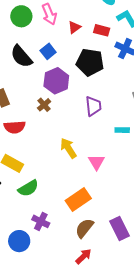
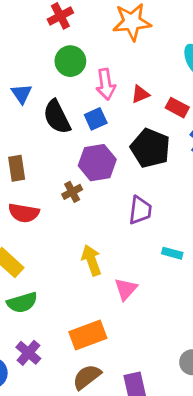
pink arrow: (49, 14) -> (106, 84), moved

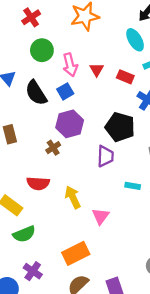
red triangle: (140, 94) -> (97, 70), turned -32
black pentagon: (150, 148) -> (120, 127), moved
red semicircle: (24, 213) -> (38, 183), moved

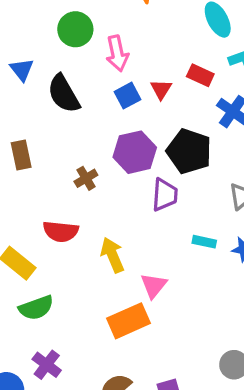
red triangle: (97, 70) -> (161, 89), moved
blue square: (65, 91) -> (128, 96), moved
purple hexagon: (70, 124) -> (135, 152), moved
orange rectangle: (76, 253) -> (129, 321), moved

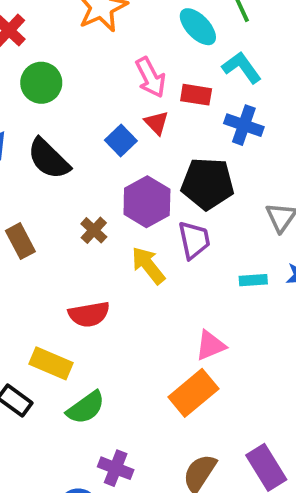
pink arrow: (117, 53) -> (151, 77), moved
brown cross: (86, 178) -> (94, 230), moved
yellow arrow: (112, 255) -> (148, 265), moved
pink triangle: (154, 286) -> (210, 345), turned 44

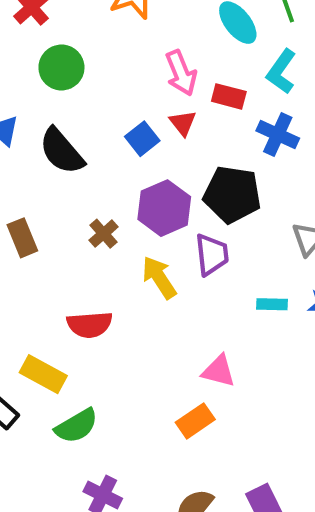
cyan L-shape: (242, 67) -> (281, 71), turned -114
pink triangle: (210, 345) -> (219, 371), turned 32
orange rectangle: (193, 393) -> (195, 421), size x0.7

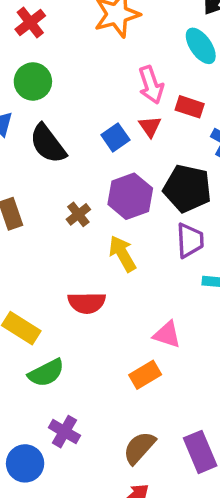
green circle: (61, 67) -> (33, 81), moved
purple trapezoid: (212, 255) -> (190, 240), moved
red semicircle: (90, 325) -> (87, 303), moved

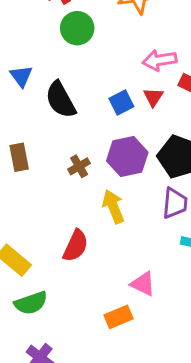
green circle: (33, 81) -> (77, 28), moved
pink arrow: (151, 85) -> (159, 60), turned 92
red semicircle: (87, 303) -> (76, 246), turned -72

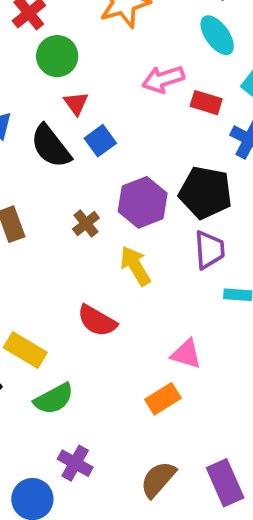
red triangle: (153, 97) -> (76, 103), moved
blue square: (121, 103) -> (100, 141), moved
red semicircle: (76, 246) -> (97, 321), turned 104

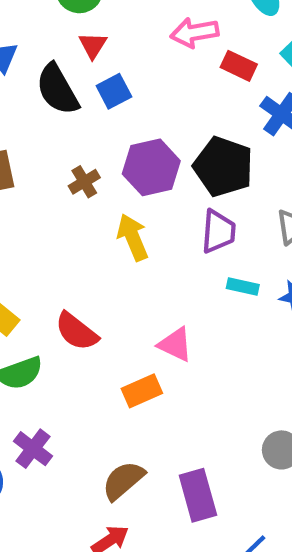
red semicircle: (97, 321) -> (76, 331), moved

